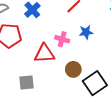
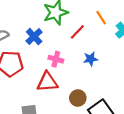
pink cross: (62, 39) -> (56, 59), moved

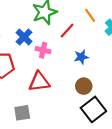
pink cross: (56, 59) -> (43, 50), moved
brown circle: (78, 98) -> (84, 86), moved

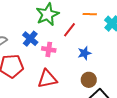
orange line: (90, 15) -> (90, 14), turned -48

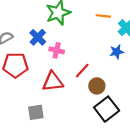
red line: (70, 30) -> (82, 71), moved
blue star: (84, 53) -> (117, 52), moved

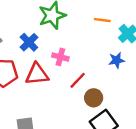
pink cross: (57, 50) -> (60, 57), moved
red triangle: (53, 82) -> (37, 74), moved

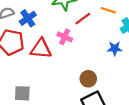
blue cross: (29, 42) -> (28, 18), moved
red line: (78, 80) -> (83, 19), moved

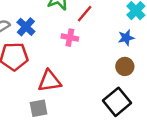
red triangle: (41, 49) -> (50, 81), moved
brown circle: (88, 79) -> (125, 66), moved

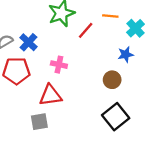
pink cross: (70, 38) -> (59, 65), moved
brown circle: (125, 66) -> (112, 80), moved

